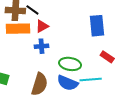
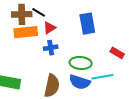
blue rectangle: (97, 26) -> (87, 24), moved

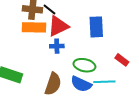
red triangle: (50, 28) -> (58, 26), size x1.6

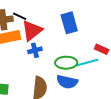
cyan line: (104, 82) -> (87, 62), moved

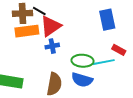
blue rectangle: (69, 23) -> (107, 20), moved

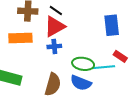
black line: (39, 11) -> (56, 10), moved
orange rectangle: (27, 31) -> (20, 38), moved

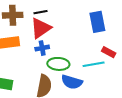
black line: (56, 10) -> (40, 12), turned -40
green ellipse: (83, 64) -> (58, 64), moved

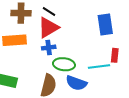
black line: (40, 12) -> (49, 12), turned 40
red rectangle: (109, 52) -> (115, 55), turned 64

